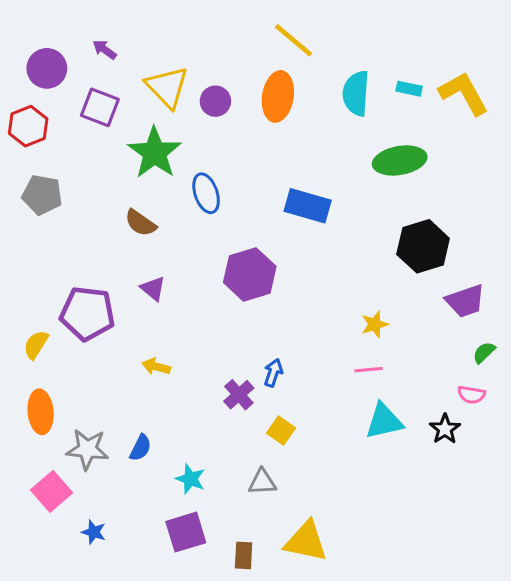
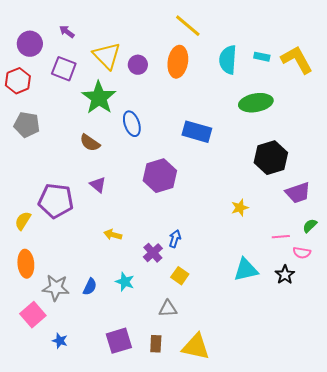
yellow arrow: (156, 367) -> (113, 235), moved
pink line: (368, 370) -> (281, 237), moved
cyan star: (190, 479) -> (125, 282), moved
brown rectangle: (244, 555) -> (156, 344), moved

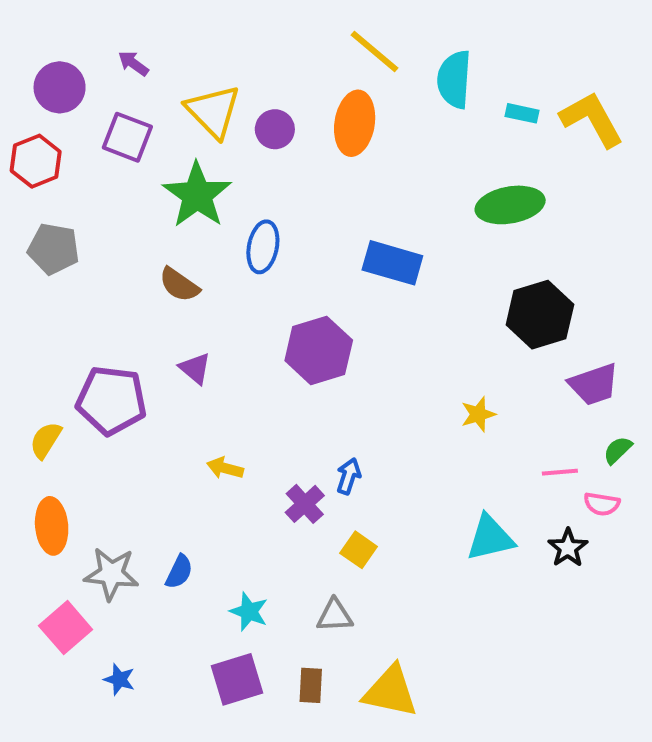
cyan semicircle: (228, 60) -> (454, 79), moved
blue ellipse: (132, 124) -> (263, 247), turned 30
cyan star: (125, 282) -> (249, 612), moved

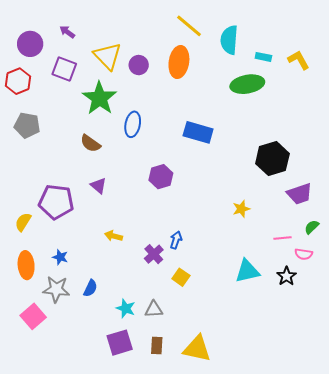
yellow L-shape: (592, 119) -> (299, 60), size x0.7
green ellipse: (510, 205) -> (247, 84), moved
purple hexagon: (319, 350) -> (161, 177), size x0.7
gray triangle: (335, 616) -> (154, 309), moved
blue star: (119, 679) -> (60, 257), moved

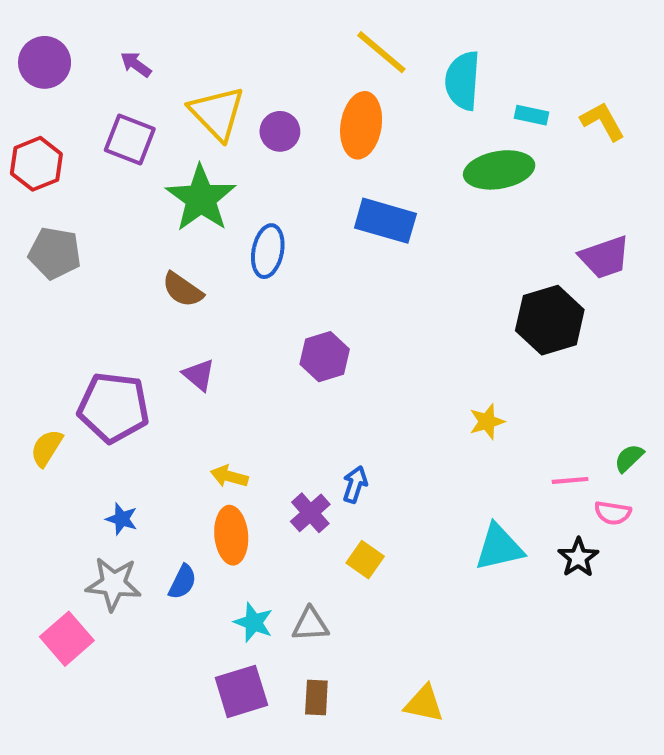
purple circle: (30, 44) -> (45, 62), moved
blue rectangle: (198, 132) -> (385, 221), moved
purple trapezoid: (300, 194) -> (605, 257), moved
orange ellipse: (26, 265) -> (231, 535), moved
yellow triangle: (197, 349) -> (424, 704), moved, size x0.7

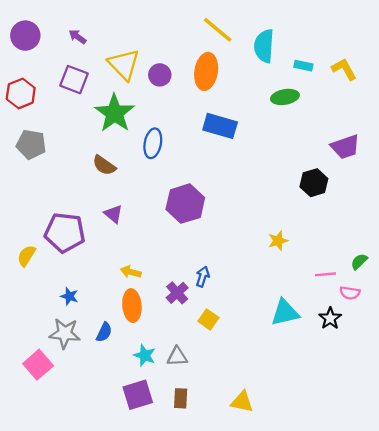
green ellipse: (499, 170) -> (285, 97), size x0.7
black hexagon: (550, 320) -> (314, 183), size x0.7
purple hexagon: (325, 357) -> (185, 204), size x1.4

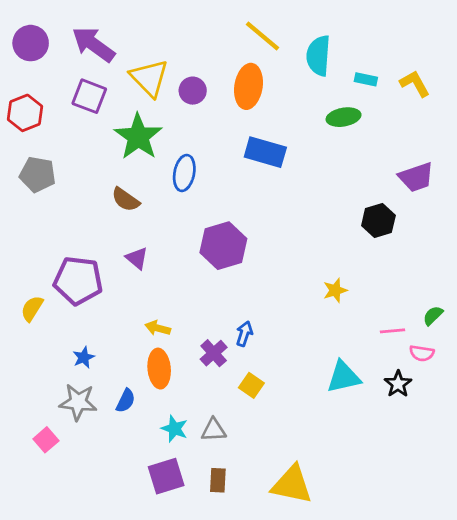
purple arrow: (77, 37) -> (93, 44), size x2.0
blue star: (69, 296) -> (84, 357), turned 30
pink square: (38, 365) -> (46, 440), size x0.7
yellow triangle: (242, 402) -> (292, 485), size x1.5

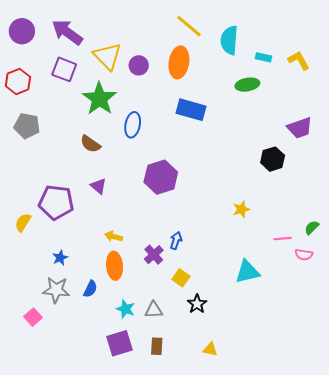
black star: (398, 384) -> (197, 304), moved
yellow triangle: (292, 485) -> (210, 349), size x0.5

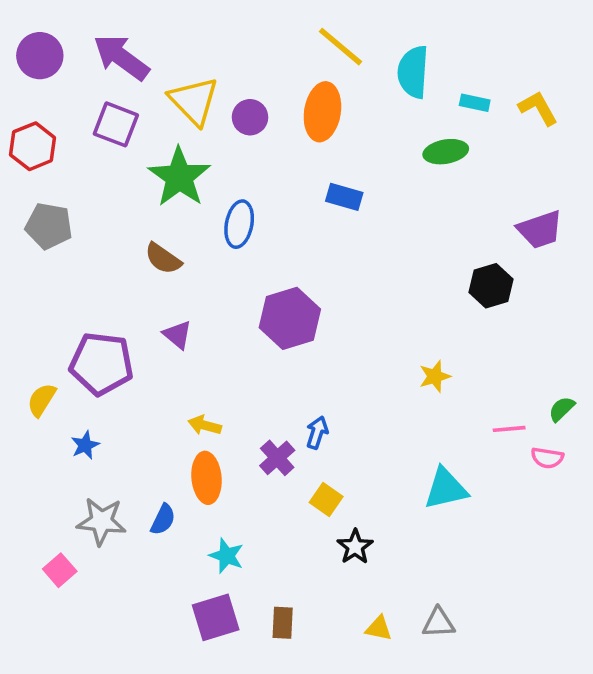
blue rectangle: (191, 110) -> (344, 197), size x0.7
blue star: (60, 258) -> (85, 445), moved
gray triangle: (154, 310) -> (438, 623), moved

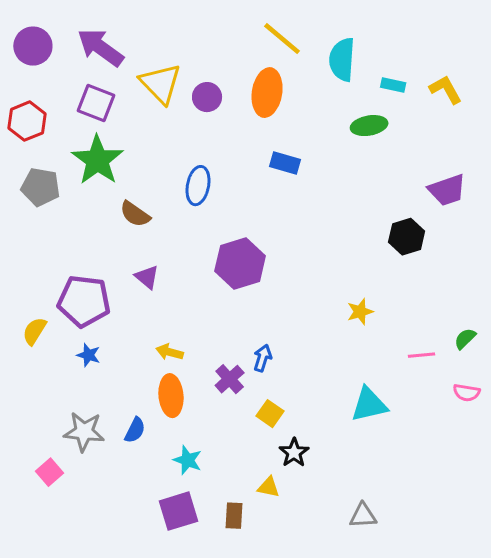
green star: (179, 177) -> (97, 160), moved
blue star: (85, 445) -> (88, 355), moved, turned -30
pink semicircle: (547, 458) -> (467, 393), moved
yellow triangle: (379, 628) -> (269, 487), moved

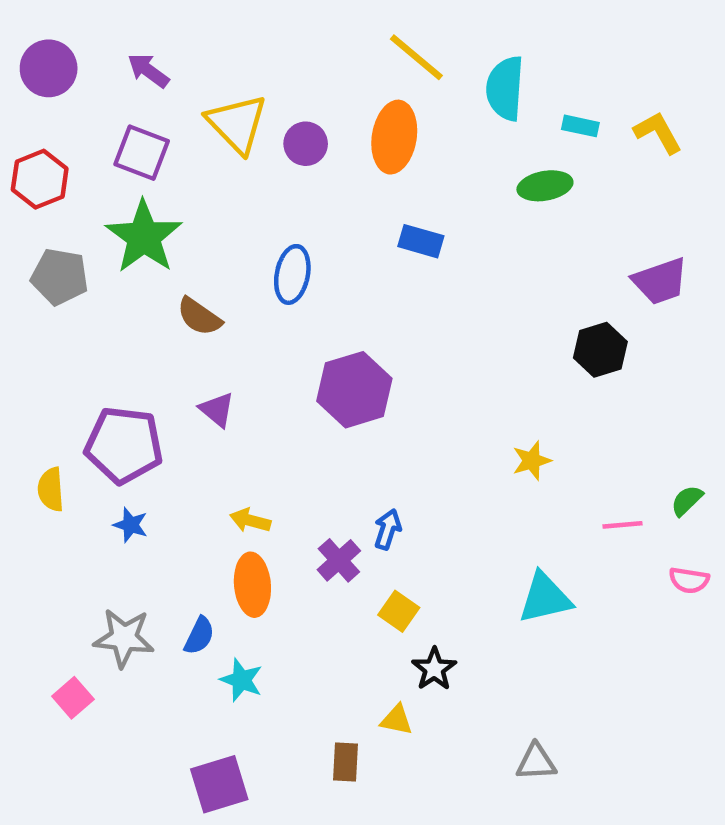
purple arrow: (100, 48) -> (148, 71), size x0.6
yellow semicircle: (34, 331) -> (51, 489), turned -36
cyan star: (187, 460) -> (241, 680), moved
purple square: (178, 511) -> (219, 784), moved

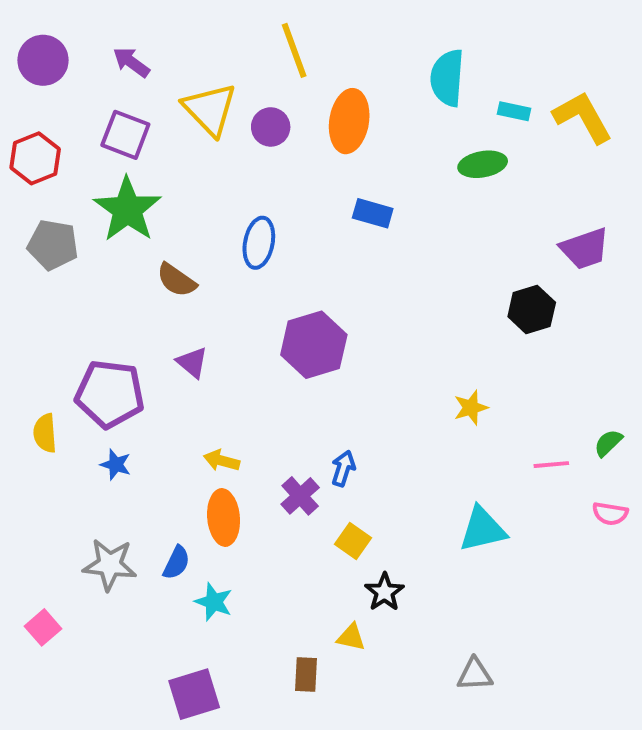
yellow line: (416, 57) -> (294, 50), moved, turned 30
yellow L-shape: (658, 133) -> (583, 117), size x1.4
pink square: (73, 698) -> (43, 627), moved

